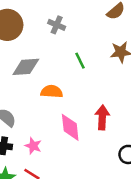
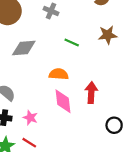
green line: (80, 61) -> (72, 43), turned -40
orange semicircle: (52, 92) -> (59, 74), moved

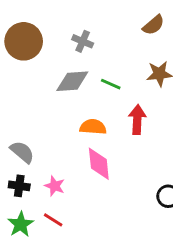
gray diamond: (24, 48) -> (72, 81), moved
red arrow: (91, 93) -> (137, 120), moved

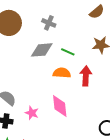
orange semicircle: (93, 127) -> (62, 73), moved
pink star: (55, 186) -> (32, 113), moved

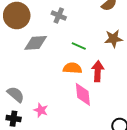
gray diamond: (42, 50) -> (36, 43), moved
pink diamond: (60, 106) -> (83, 94), moved

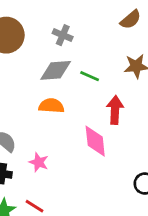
gray diamond: (36, 43) -> (56, 70), moved
orange semicircle: (72, 68) -> (51, 106), moved

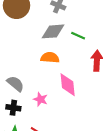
pink diamond: (95, 141) -> (68, 85), moved

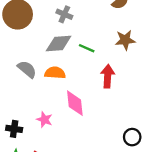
gray semicircle: (15, 84) -> (27, 69), moved

